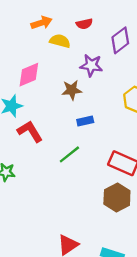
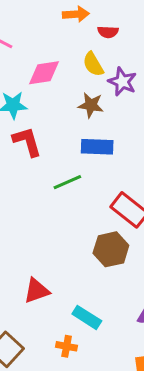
red semicircle: (84, 24) -> (108, 32), moved
yellow semicircle: (60, 41) -> (93, 64), moved, turned -150
blue rectangle: (85, 121) -> (97, 147), size x1.5

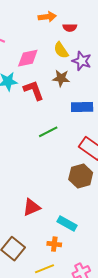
red L-shape: (27, 142) -> (34, 90), moved
blue rectangle: (97, 147) -> (82, 107), moved

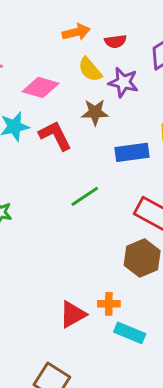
orange arrow: (47, 17) -> (76, 32), moved
red semicircle: (70, 28) -> (115, 41), moved
pink diamond: (28, 58) -> (41, 87), turned 35
orange cross: (54, 244) -> (109, 304), moved

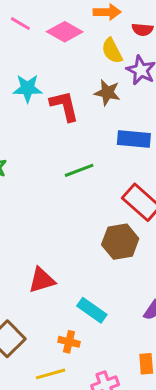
pink diamond: (41, 87) -> (65, 32), moved
orange cross: (109, 304) -> (69, 342), moved

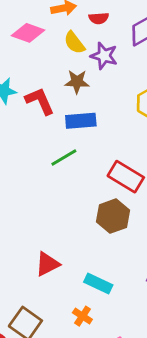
blue rectangle: (134, 139) -> (81, 121), moved
orange cross: (69, 342) -> (82, 316), turned 30

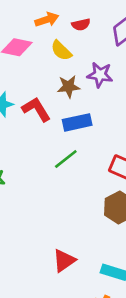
purple star: (104, 56) -> (100, 75), moved

